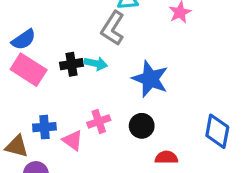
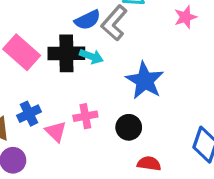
blue semicircle: (24, 40) -> (88, 20), moved
black cross: (72, 64) -> (66, 53), size x1.5
blue cross: (44, 127) -> (29, 114), turned -30

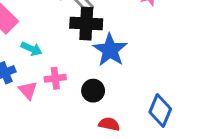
black cross: (66, 53) -> (86, 24), moved
cyan arrow: (91, 56) -> (32, 49), moved

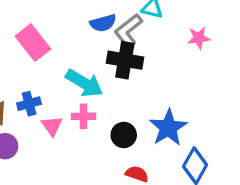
cyan arrow: (32, 49) -> (84, 83), moved, size x1.6
blue star: (110, 50) -> (168, 128), moved

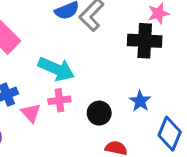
black cross: (125, 60) -> (145, 41), moved
blue star: (168, 128) -> (140, 101), size x0.6

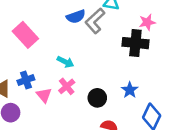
cyan arrow: (56, 69) -> (65, 62), size x0.6
pink cross: (59, 100) -> (67, 86), turned -35

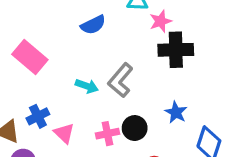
gray L-shape: (95, 21) -> (120, 80), moved
pink star: (147, 22) -> (161, 21), moved
pink cross: (67, 86) -> (107, 134), moved, turned 35

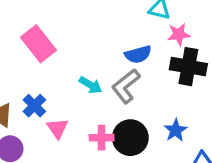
blue semicircle: (93, 25) -> (138, 54), moved
blue cross: (38, 116) -> (34, 106), turned -30
black circle: (135, 128) -> (130, 138), size x1.4

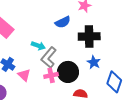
black cross: (188, 67) -> (89, 36), moved
gray L-shape: (126, 86) -> (49, 57), moved

